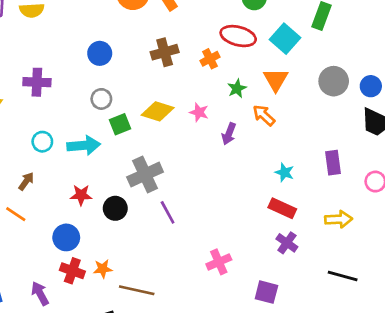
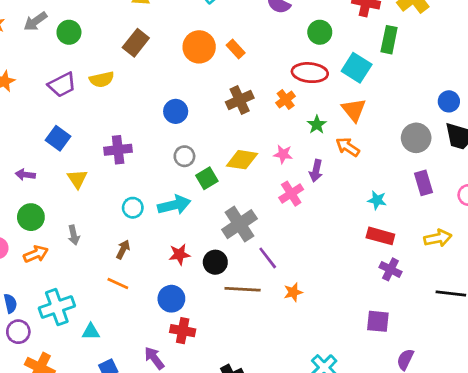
gray circle: (334, 81) -> (416, 138), moved
pink cross: (219, 262) -> (291, 194), moved
orange star: (103, 269) -> (293, 292), moved
brown line: (137, 290) -> (243, 289), moved

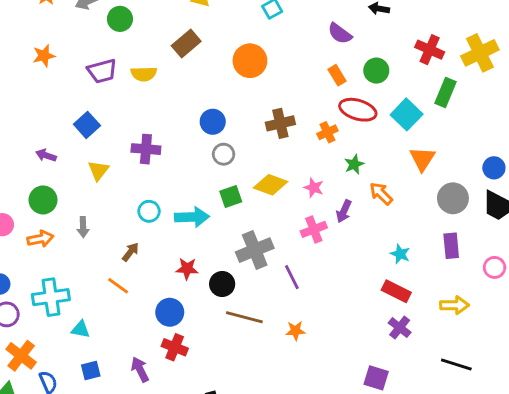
orange rectangle: (236, 49) -> (337, 75), moved
orange triangle: (354, 110) -> (422, 159), moved
gray circle: (184, 156) -> (224, 154), moved
purple line: (268, 258) -> (292, 277), moved

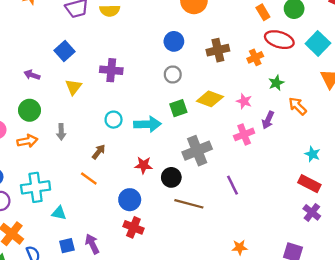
blue circle: (213, 122) -> (174, 41), moved
purple line: (292, 277) -> (233, 185), moved
orange star: (296, 331) -> (240, 247), moved
purple arrow: (140, 369) -> (92, 244), moved

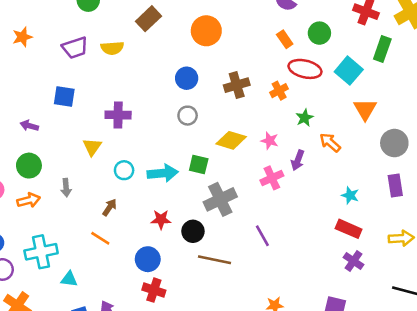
blue square: (65, 51) -> (64, 96), turned -36
yellow triangle: (73, 87) -> (92, 147), moved
green square: (178, 108) -> (199, 164), moved, turned 36

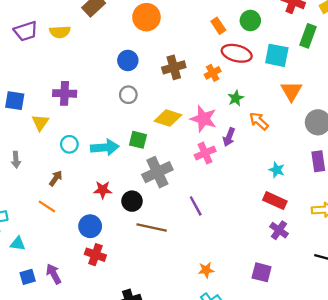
cyan square: (349, 71) -> (277, 55), turned -30
blue square: (64, 96) -> (15, 101), moved
pink star: (270, 141) -> (203, 119), size x1.6

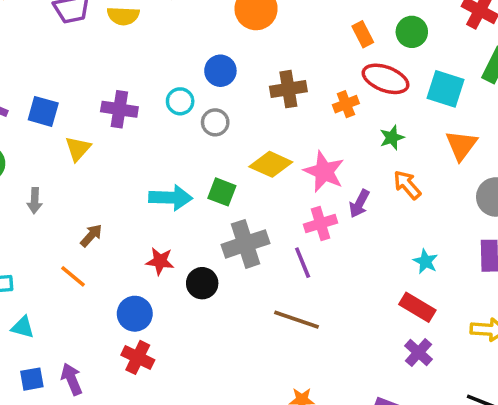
green star: (236, 98) -> (392, 138), moved
cyan circle: (69, 144) -> (180, 101), moved
purple line: (196, 206) -> (303, 263), moved
brown line: (152, 228) -> (297, 320), moved

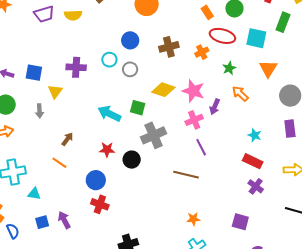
cyan arrow: (171, 198) -> (109, 114), turned -150
gray arrow: (35, 201) -> (39, 111), moved
purple line: (303, 263) -> (201, 147), moved

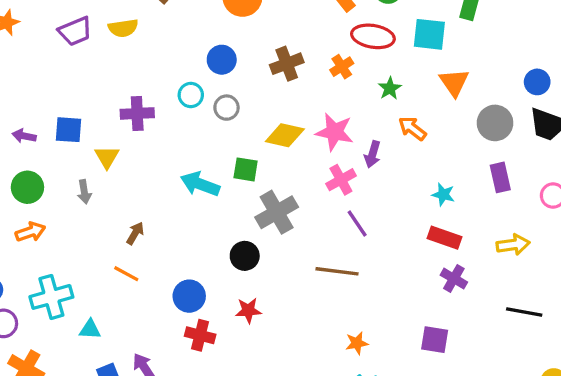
red star: (107, 150) -> (248, 310), moved

